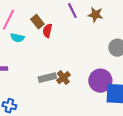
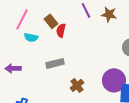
gray rectangle: (47, 78) -> (55, 63), moved
brown cross: (63, 78) -> (77, 85), moved

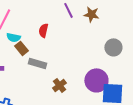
brown rectangle: (51, 21) -> (21, 48), moved
gray rectangle: (55, 63) -> (37, 63), turned 30

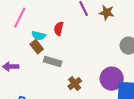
cyan semicircle: (13, 37) -> (39, 36), moved

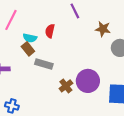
brown star: (107, 13) -> (103, 29), moved
purple circle: (112, 79) -> (88, 81), moved

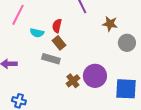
brown rectangle: (28, 49) -> (59, 43), moved

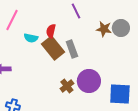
brown rectangle: (59, 43) -> (53, 48), size x1.6
gray circle: (127, 43) -> (121, 28), moved
gray rectangle: (51, 59) -> (72, 49), moved, turned 54

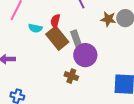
purple circle: (89, 81) -> (85, 55), moved
brown cross: (67, 86) -> (71, 76), turned -32

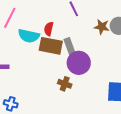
cyan semicircle: (35, 28) -> (29, 36), size x1.5
brown rectangle: (57, 38) -> (51, 46), turned -40

